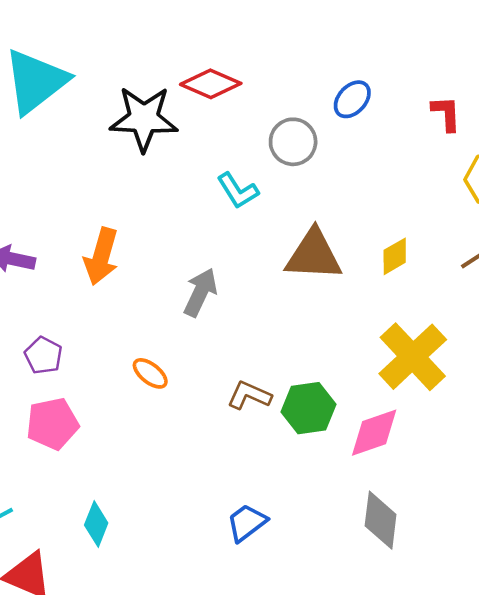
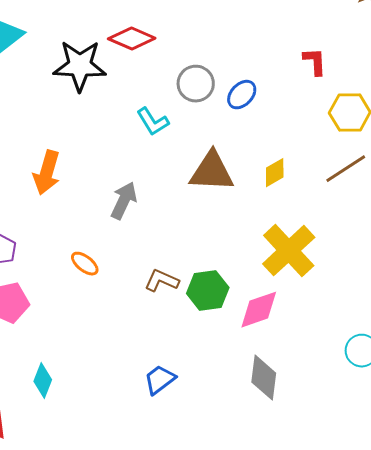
blue ellipse: (352, 99) -> (242, 95), moved

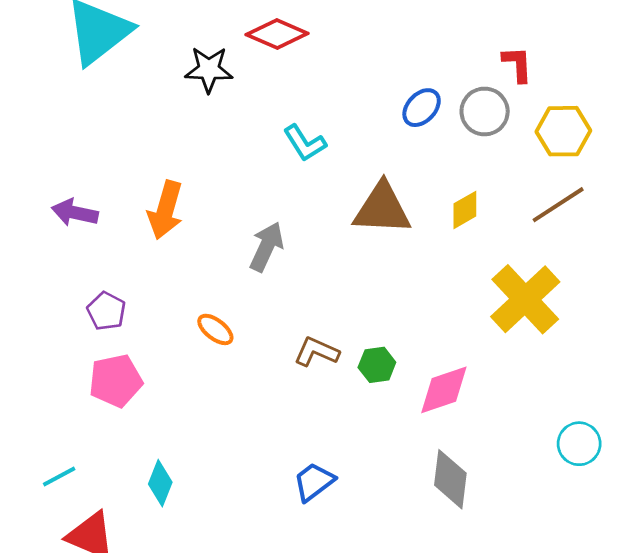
black star: (80, 66) -> (209, 69), size x0.7
gray circle: (196, 84) -> (485, 111), moved
yellow cross: (289, 251) -> (525, 299), moved
green hexagon: (208, 291) -> (377, 365), size x0.7

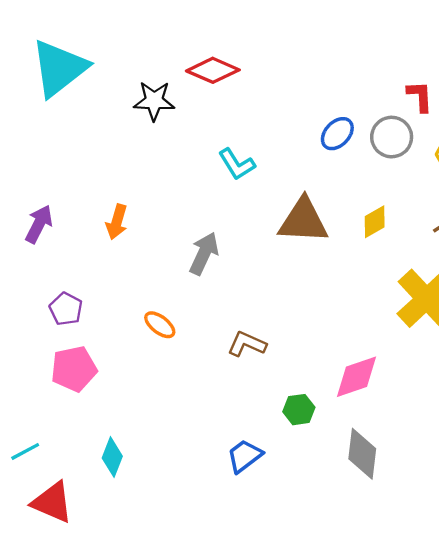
orange arrow: (165, 210) -> (117, 222), size x0.7
purple arrow: (75, 213) -> (39, 224), turned 105
green hexagon: (377, 365) -> (299, 410), moved

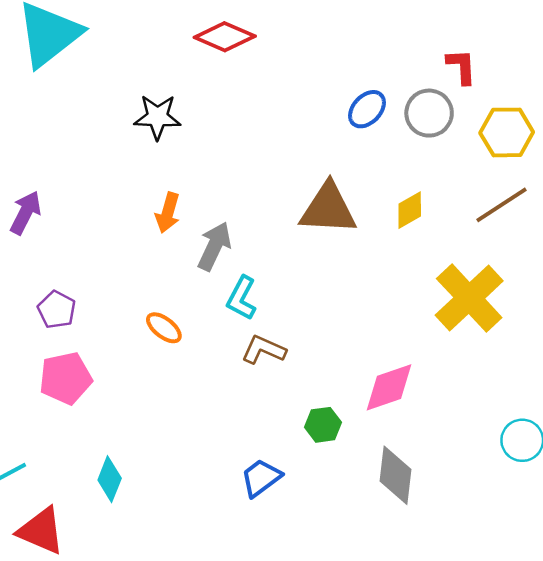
black star: (154, 101) -> (157, 117), moved
cyan L-shape: (237, 164) -> (242, 298), moved, turned 60
orange arrow: (117, 222) -> (168, 213), moved

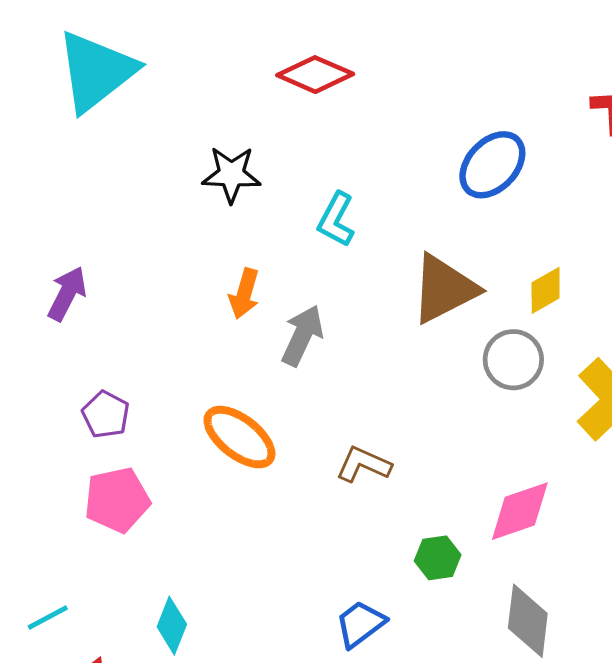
blue ellipse: (367, 109) -> (492, 165), size x1.4
gray circle: (429, 113) -> (513, 360), moved
brown triangle: (328, 209) -> (444, 289), turned -30
cyan L-shape: (242, 298) -> (336, 220), moved
orange ellipse: (164, 328) -> (239, 437), size x1.6

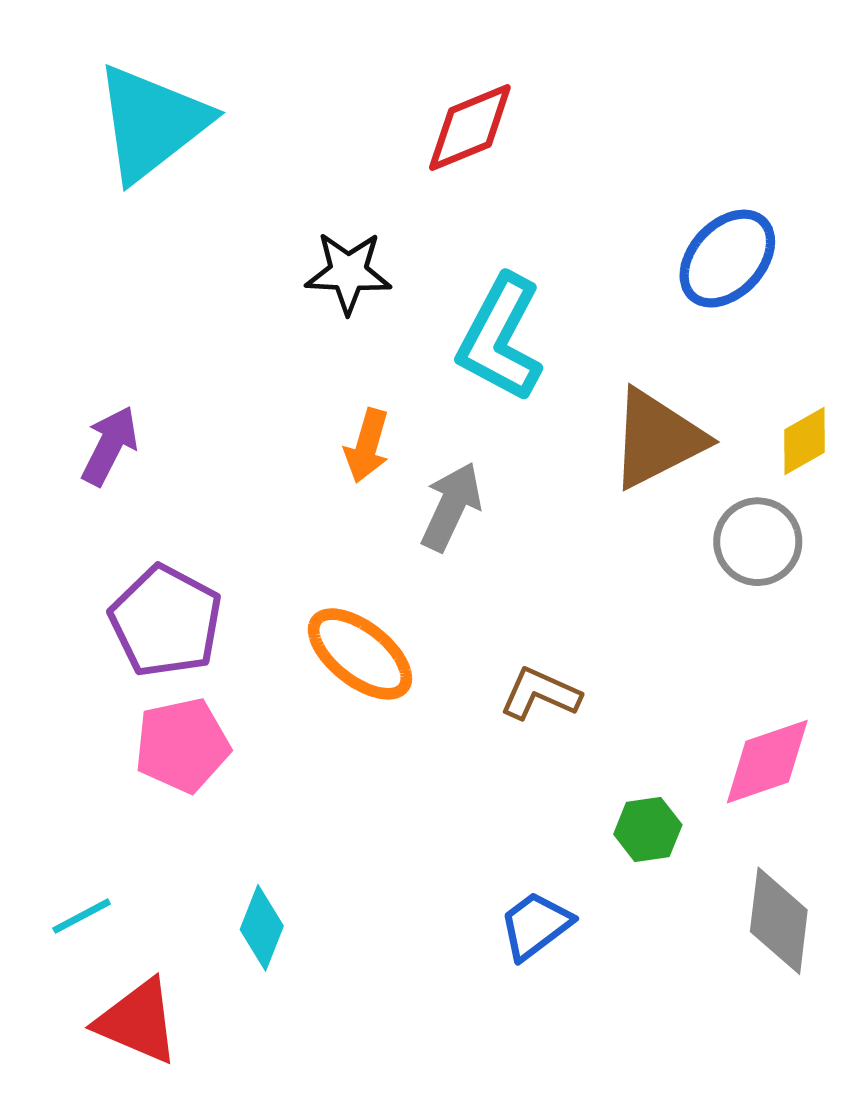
red diamond: (315, 75) -> (470, 127), turned -46
cyan L-shape: (336, 220) -> (500, 338), size x1.6
purple pentagon: (106, 414) -> (166, 621), size x1.6

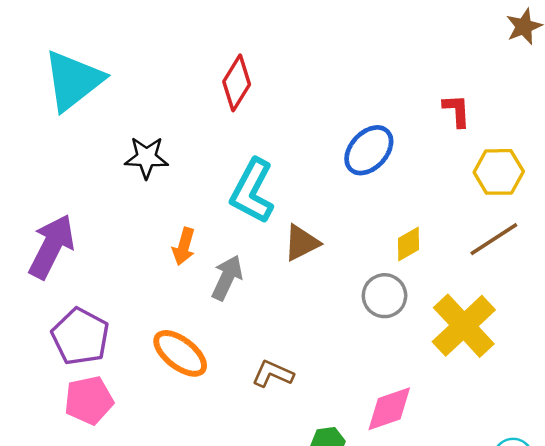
red diamond: (470, 127) -> (237, 83), turned -36
black star: (348, 273) -> (146, 157), moved
brown triangle: (657, 439) -> (302, 243), moved, size x0.7
purple arrow: (110, 446) -> (52, 246), size x1.6

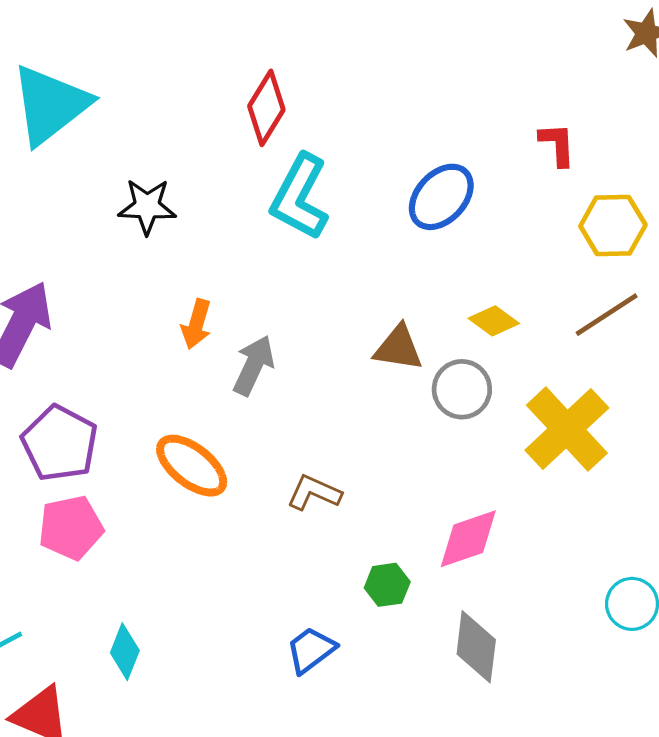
cyan L-shape: (252, 191) -> (300, 197), moved
brown triangle: (302, 243) -> (398, 348), moved, turned 36
yellow diamond: (409, 244) -> (494, 321), turned 66

